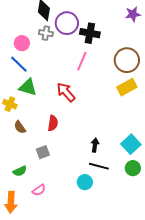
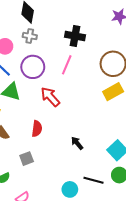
purple circle: (67, 23) -> (33, 67), moved
black arrow: (95, 145) -> (77, 143), moved, turned -48
black line: (99, 166) -> (94, 180), moved

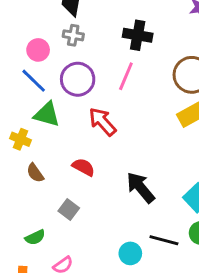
red semicircle: (37, 129) -> (83, 167), turned -70
black arrow: (77, 143) -> (141, 188), size x1.6
gray square: (27, 159) -> (69, 210), turned -32

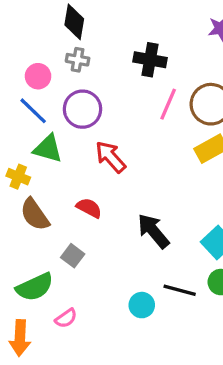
pink line: (126, 76) -> (168, 104), moved
brown semicircle: (35, 173) -> (35, 215), size x1.5
green semicircle: (35, 237) -> (35, 287), size x1.6

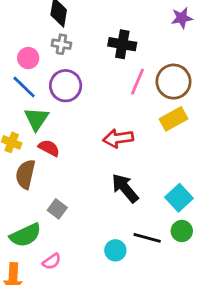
green triangle: (48, 149) -> (37, 119), turned 48
red arrow: (110, 157) -> (118, 138), moved, turned -56
red semicircle: (89, 208) -> (49, 148), moved
brown semicircle: (35, 215) -> (25, 174), turned 48

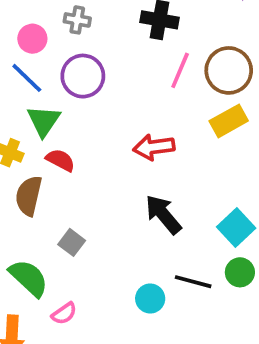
green semicircle: (25, 235) -> (29, 278), turned -112

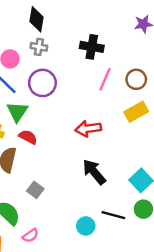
brown circle: (229, 70) -> (136, 79), size x0.7

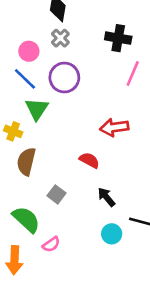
gray cross: (39, 47) -> (60, 38), turned 35
red semicircle: (28, 137) -> (89, 160), moved
black arrow: (94, 172) -> (106, 197), moved, size x0.7

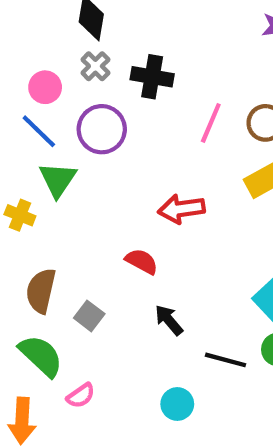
black cross: (118, 38) -> (152, 77), moved
brown semicircle: (26, 162) -> (41, 291), moved
cyan circle: (112, 234) -> (177, 404), moved

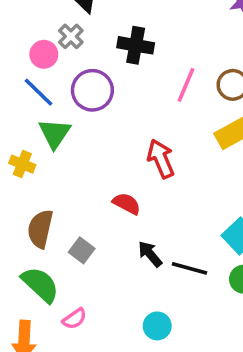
gray cross: (95, 66) -> (71, 36), moved
red arrow: (181, 209) -> (161, 159), turned 75
black line: (226, 360) -> (190, 268), moved

